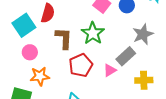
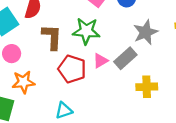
green star: (93, 33) -> (86, 31), turned -30
red pentagon: (81, 65) -> (72, 69), turned -30
pink triangle: (110, 70) -> (100, 61), moved

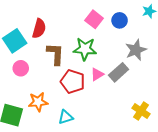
orange star: (23, 82) -> (38, 102), moved
yellow cross: (147, 87) -> (141, 111), moved, turned 36

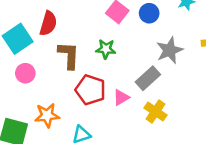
green star: (85, 49) -> (106, 49), size x0.7
pink triangle: (97, 74) -> (121, 97), moved
yellow cross: (141, 111) -> (156, 111), moved

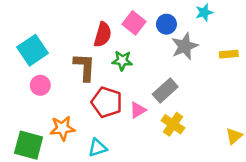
red semicircle: (48, 23) -> (103, 35), moved
gray star: (170, 50) -> (185, 46), moved

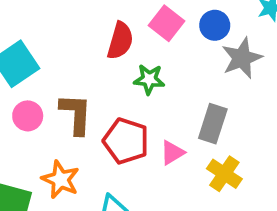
brown L-shape: (85, 67) -> (76, 114), moved
gray rectangle: (165, 90) -> (213, 124), turned -30
orange star: (62, 128) -> (60, 180), turned 30

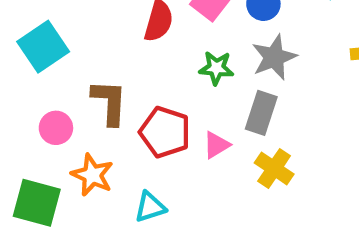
gray star: (242, 58) -> (274, 57), moved
green star: (149, 79) -> (216, 68), moved
pink circle: (28, 116) -> (56, 128), moved

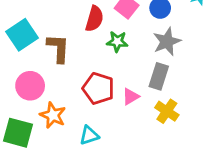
green star: (216, 68) -> (117, 42), moved
brown L-shape: (109, 102) -> (58, 48), moved
pink circle: (56, 128) -> (30, 86), size x1.4

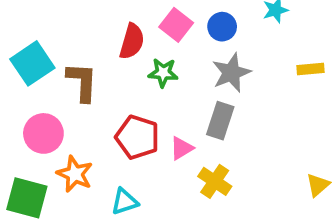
yellow cross: (167, 111) -> (215, 181), moved

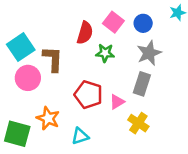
pink circle: (43, 133) -> (28, 78), moved

